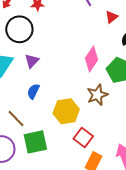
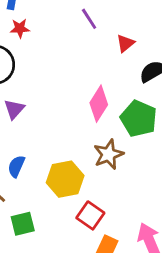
blue semicircle: (33, 91) -> (16, 166), moved
green square: (35, 142) -> (23, 224), size x0.7

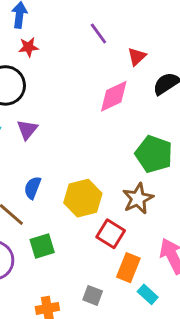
pink diamond: (99, 104) -> (114, 96), moved, turned 36
green pentagon: (139, 119) -> (154, 154), moved
brown star: (109, 154) -> (138, 198), moved

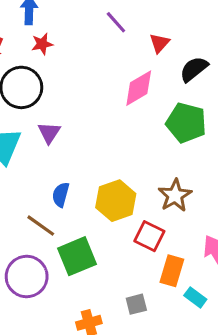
green pentagon: (154, 154) -> (186, 123), moved
green square: (42, 246) -> (77, 256), size x1.4
gray square: (93, 295) -> (136, 304), turned -30

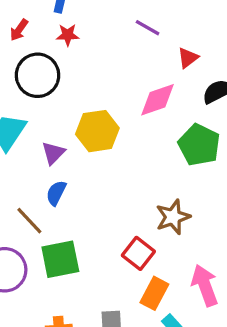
purple line: (116, 22) -> (148, 28), turned -30
purple triangle: (49, 133) -> (53, 153), moved
yellow hexagon: (116, 201) -> (97, 131), moved

